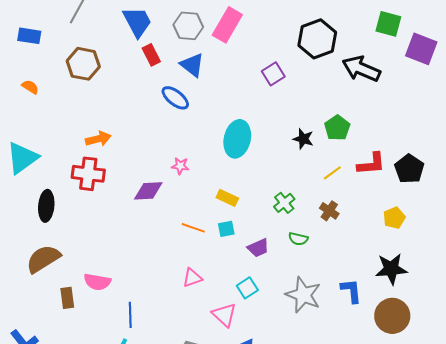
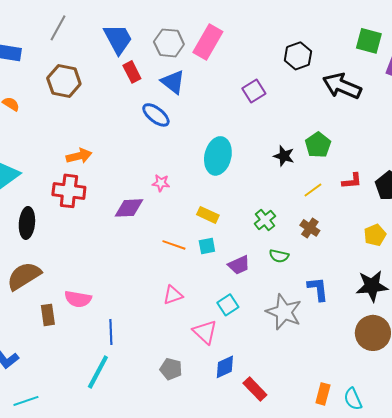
black hexagon: (317, 39) -> (298, 56), size x0.7
red L-shape: (371, 164) -> (352, 181), size x0.7
blue L-shape: (351, 291) -> (318, 289), moved

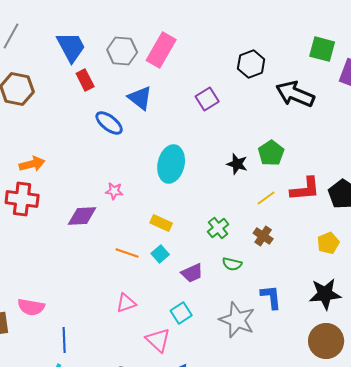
blue triangle: (173, 82) -> (140, 98), moved
red L-shape: (352, 181) -> (305, 189), size x1.5
cyan square: (207, 246) -> (160, 254), turned -30

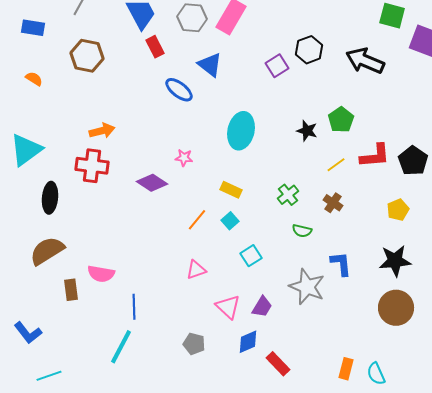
black hexagon: (251, 64) -> (309, 50), moved
purple diamond: (82, 216) -> (152, 183), turned 36
orange line: (127, 253) -> (197, 220), turned -70
purple trapezoid: (192, 273) -> (262, 307), moved, turned -35
cyan square: (181, 313) -> (251, 256), moved

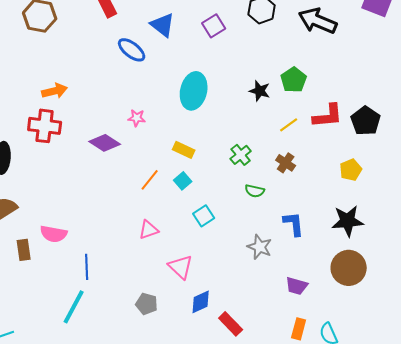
purple square: (277, 66) -> (214, 26), moved
gray star: (307, 287) -> (260, 247), size x0.7
purple trapezoid: (262, 307) -> (297, 286), moved, turned 75

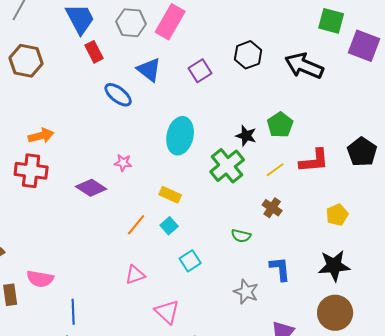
black pentagon: (366, 121) -> (362, 152), moved
green cross: (241, 155) -> (227, 166), moved, size x1.6

